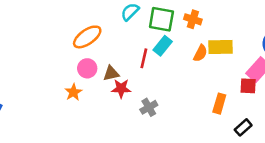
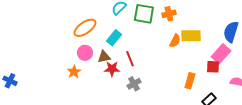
orange cross: (193, 19) -> (169, 14), turned -32
cyan rectangle: (163, 46) -> (114, 38), moved
red line: (144, 58) -> (130, 59), moved, turned -35

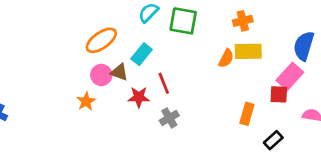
orange cross: (169, 14) -> (243, 21), moved
brown triangle: (104, 57) -> (119, 72), moved, turned 32

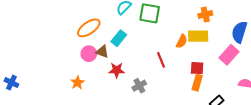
orange cross: (243, 21) -> (205, 14), moved
red line: (164, 83) -> (161, 60), moved
red square: (279, 94) -> (197, 68), moved
orange star: (86, 101) -> (77, 83), moved

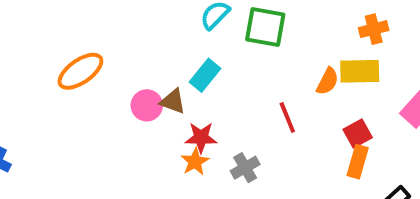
orange ellipse: (89, 28) -> (80, 71), moved
red square: (197, 68) -> (358, 134), turned -32
orange star: (77, 83) -> (195, 162), moved

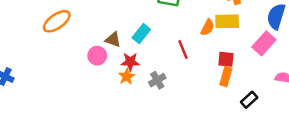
cyan rectangle: (205, 75) -> (141, 34), moved
pink circle: (147, 105) -> (97, 56), moved
red square: (358, 134) -> (226, 59), turned 35

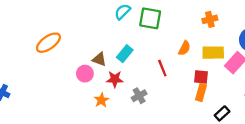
yellow rectangle: (227, 21) -> (213, 53), moved
orange star: (127, 76) -> (101, 100), moved

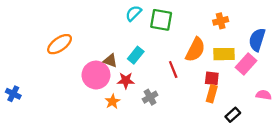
orange semicircle: (184, 48) -> (195, 50), size x1.6
pink circle: (85, 74) -> (96, 75), size x1.6

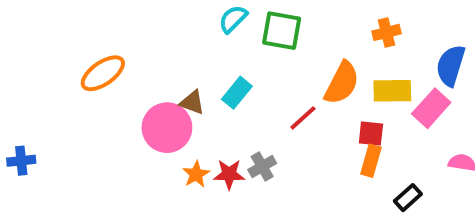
red line: (173, 70) -> (303, 118), turned 70
red star: (126, 81) -> (229, 174), moved
blue cross: (13, 94) -> (21, 161), turned -32

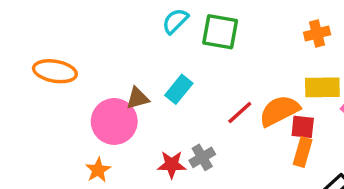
orange ellipse: (103, 73) -> (55, 71), turned 45
orange semicircle: (342, 83) -> (279, 111), moved, turned -144
brown triangle: (192, 102) -> (138, 98), turned -35
orange star: (196, 174) -> (98, 170), moved

